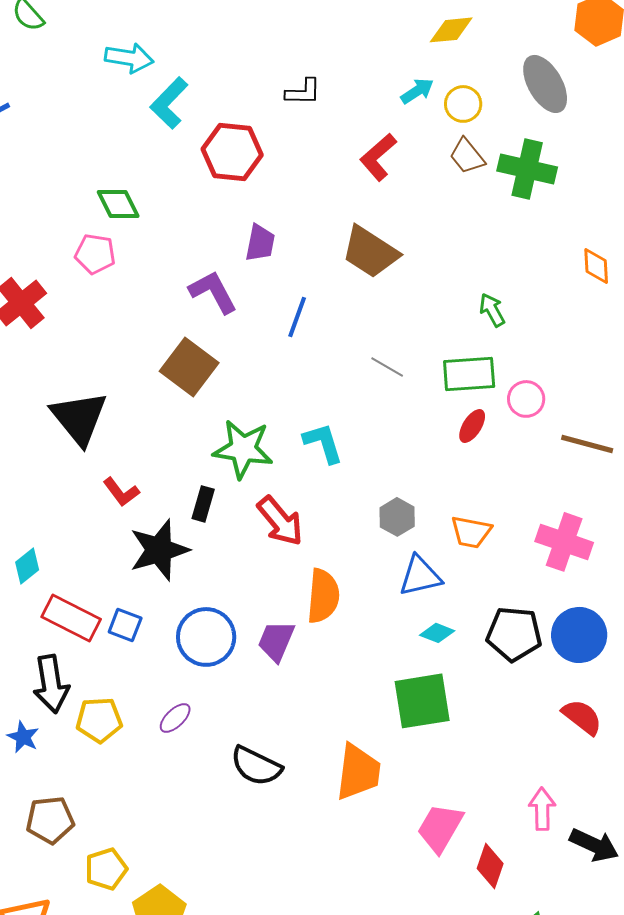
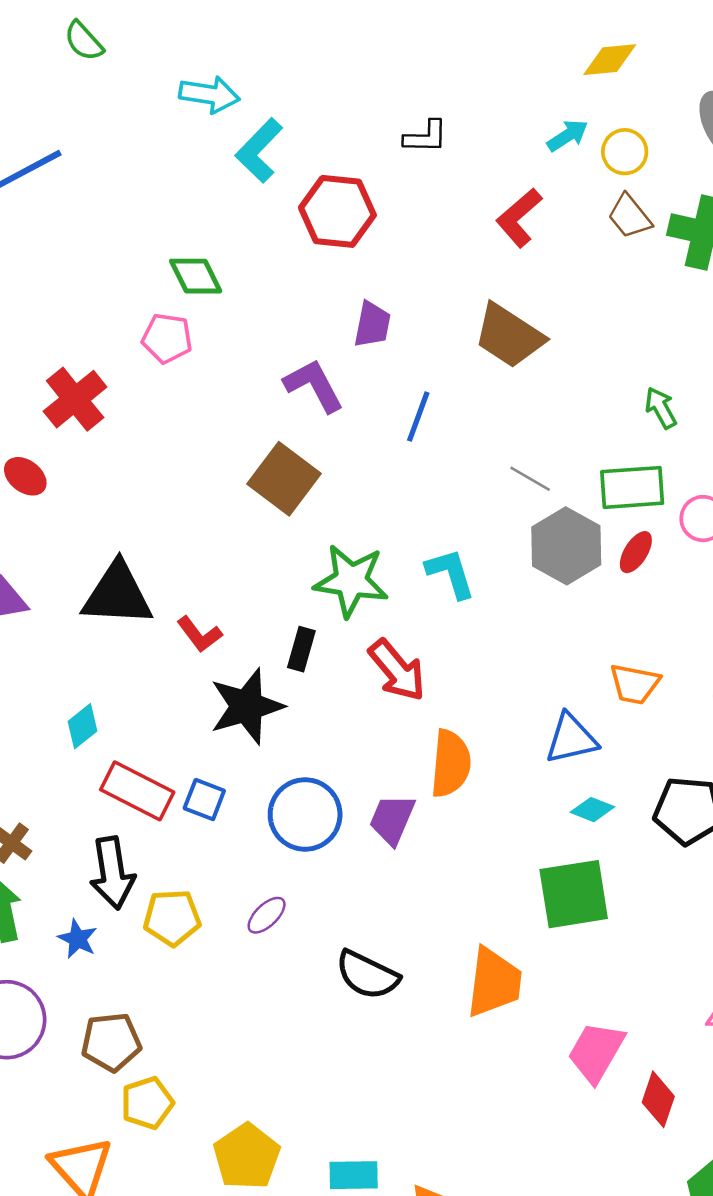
black triangle: (79, 418) -> (117, 594), moved, turned -48
gray hexagon: (397, 517) -> (566, 546), moved, size x1.6
yellow pentagon: (106, 869) -> (147, 1103), moved

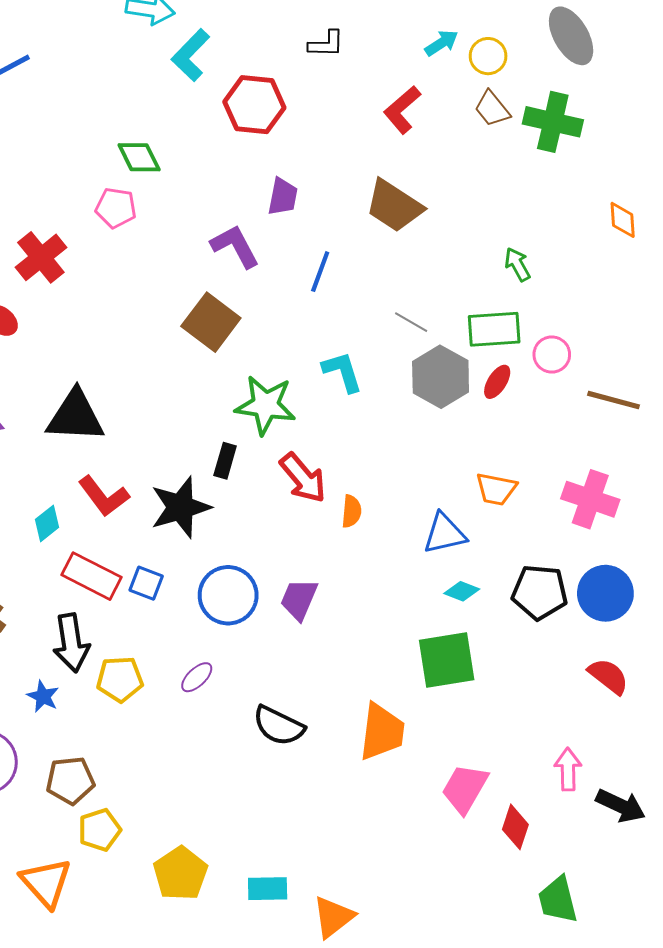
cyan L-shape: (451, 573) -> (342, 372), moved
red L-shape: (199, 634) -> (104, 496), moved, size x1.4
orange semicircle: (451, 764) -> (351, 511), moved, size x0.6

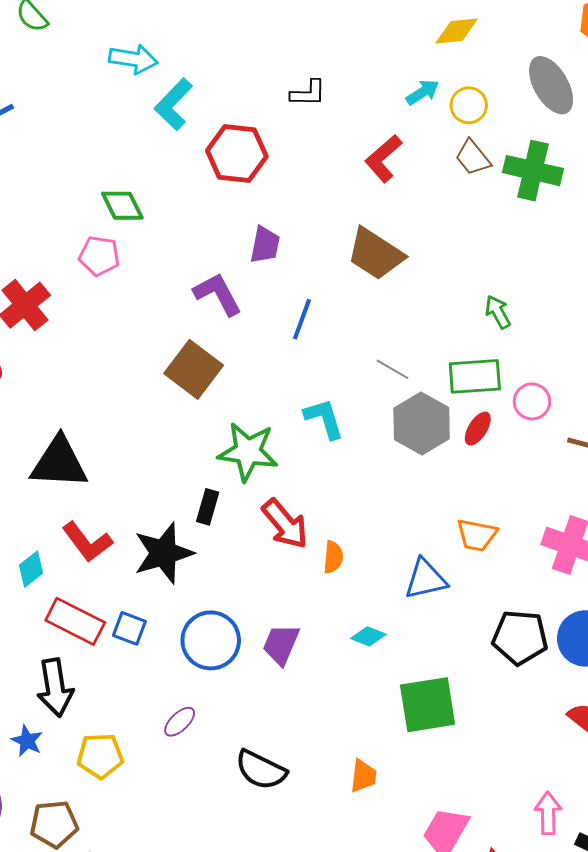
cyan diamond: (462, 591) -> (368, 636), moved
yellow pentagon: (120, 679) -> (100, 756), moved
orange trapezoid: (382, 732) -> (363, 776), size x0.6

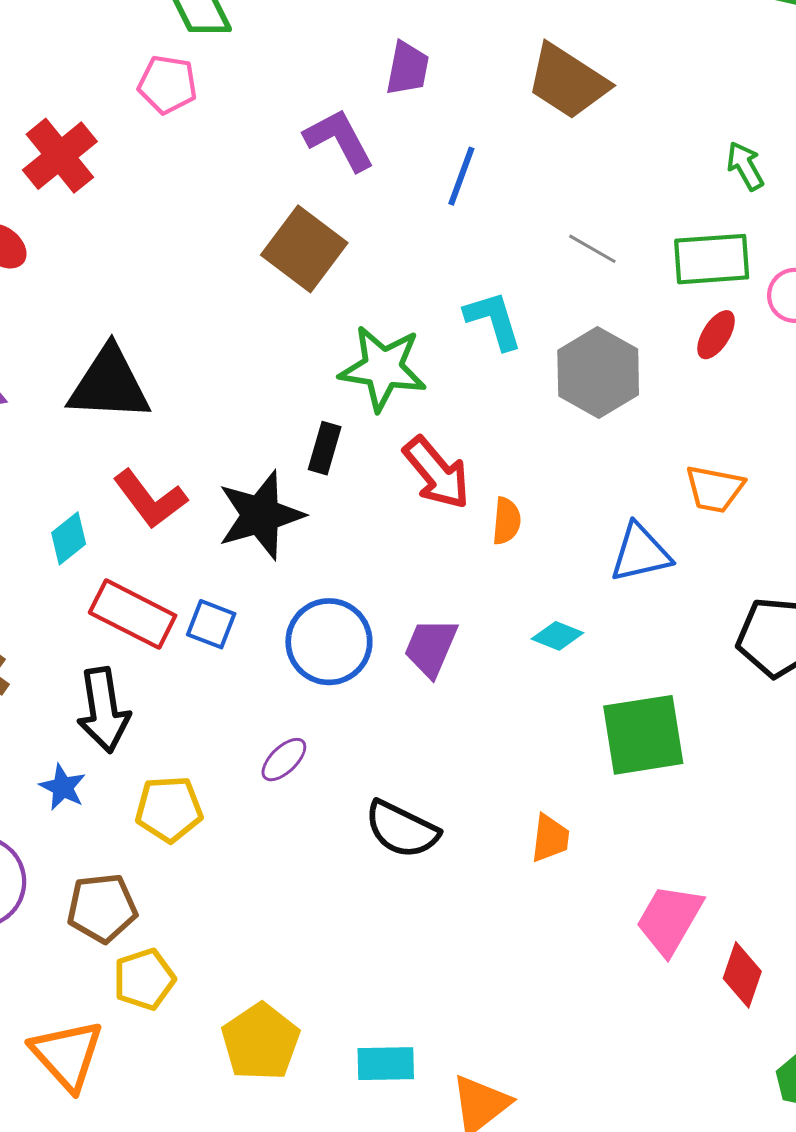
gray hexagon: (422, 424) -> (598, 373), moved

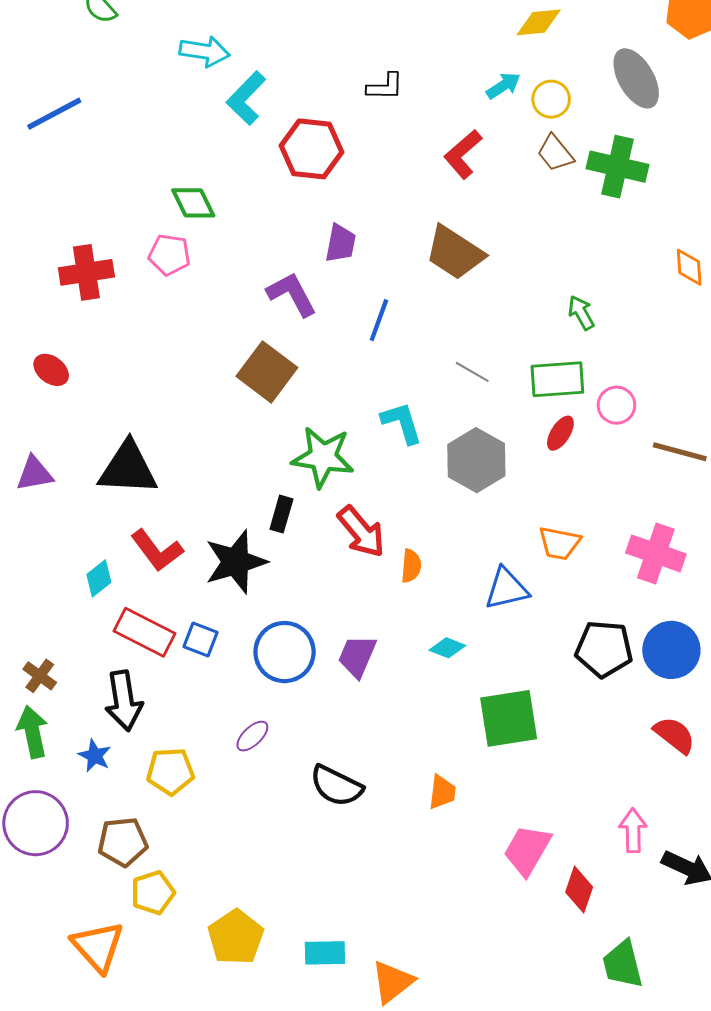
red cross: (60, 156) -> (86, 272), moved, turned 30

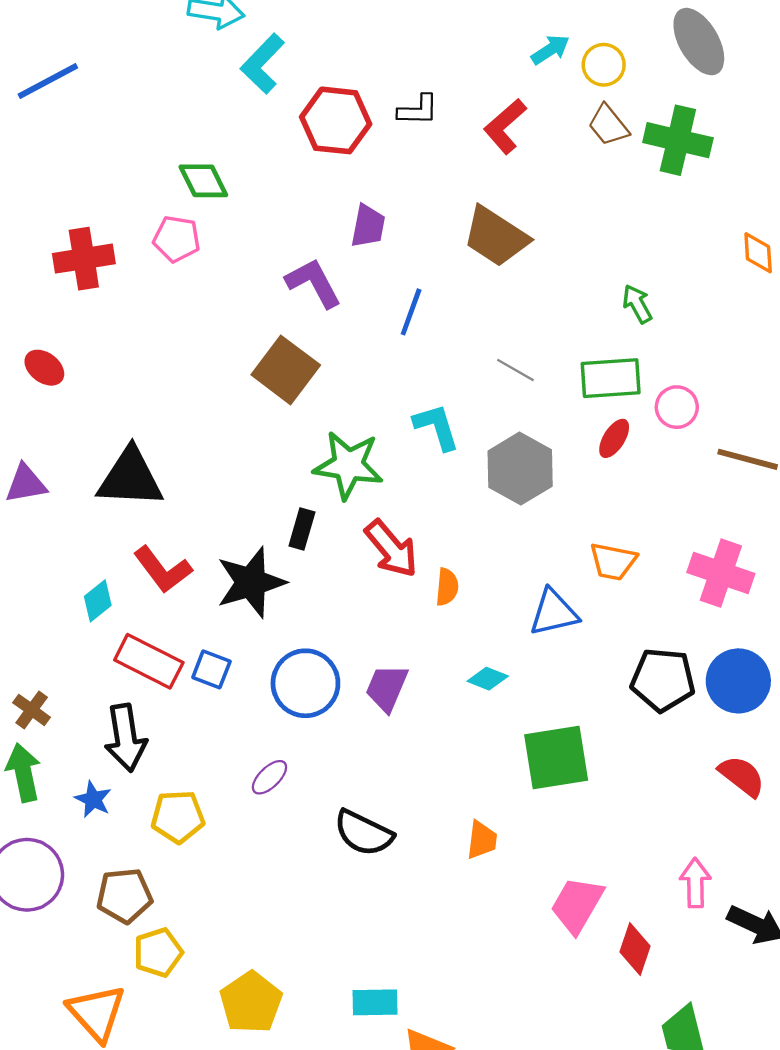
black L-shape: (385, 87) -> (418, 110), moved
cyan rectangle: (325, 953) -> (375, 1002), moved

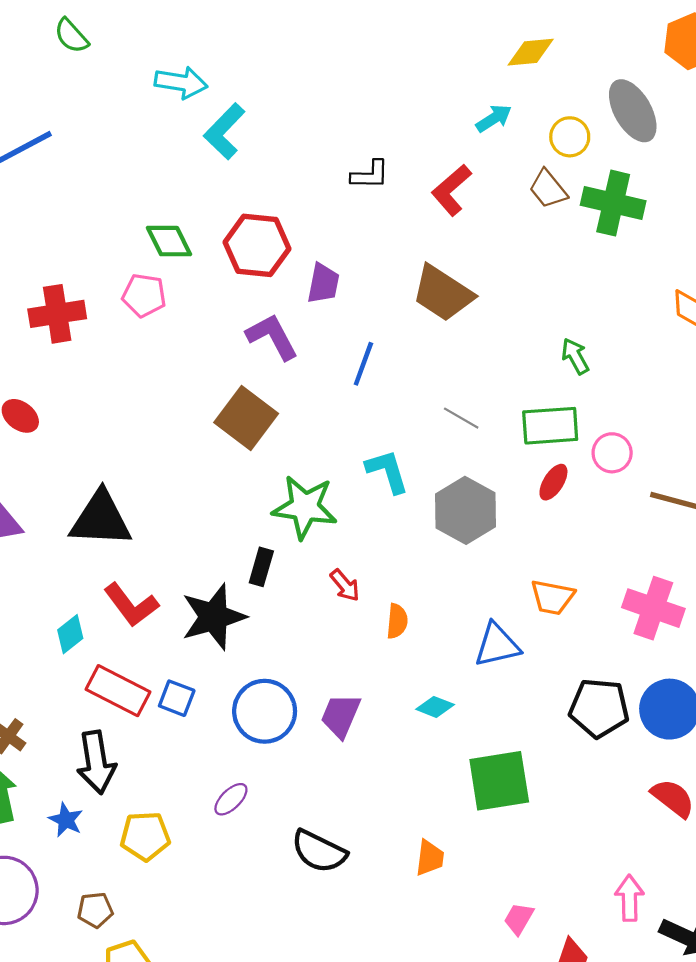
yellow circle: (604, 65) -> (570, 137), moved
red hexagon: (336, 120) -> (257, 245), moved
red arrow: (391, 549) -> (345, 585), size x0.6
brown pentagon: (124, 896) -> (95, 910), size x0.7
pink trapezoid: (577, 905) -> (519, 919), size x0.6

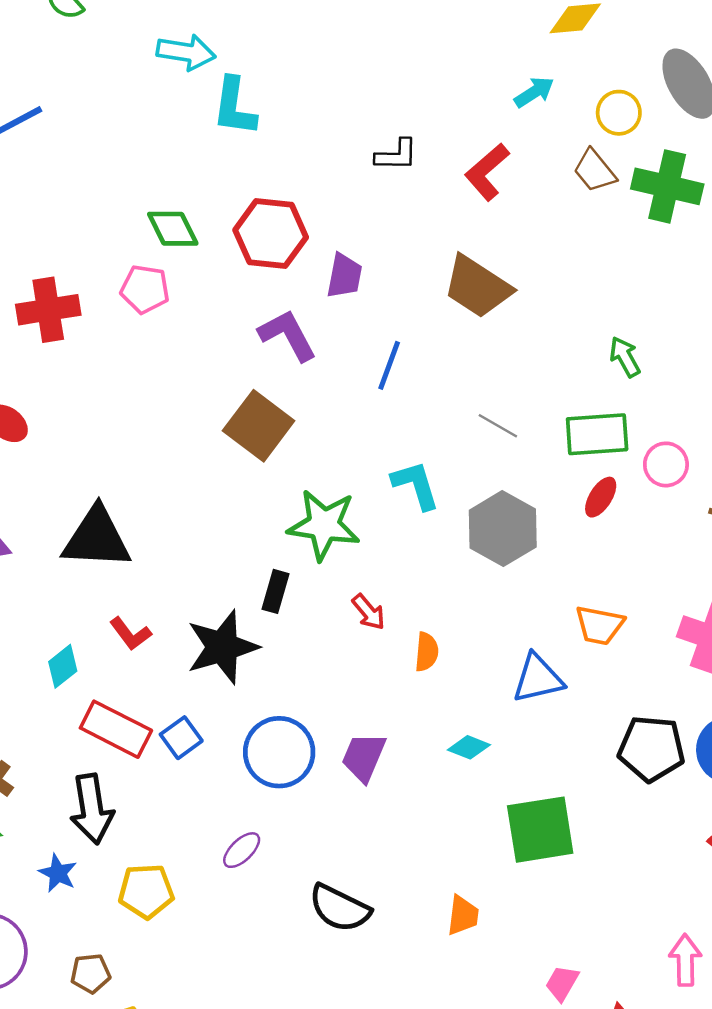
cyan L-shape: (224, 131) -> (234, 107), turned -36
red L-shape: (131, 605) -> (130, 634), size x0.7
blue square: (177, 698) -> (181, 738), turned 33

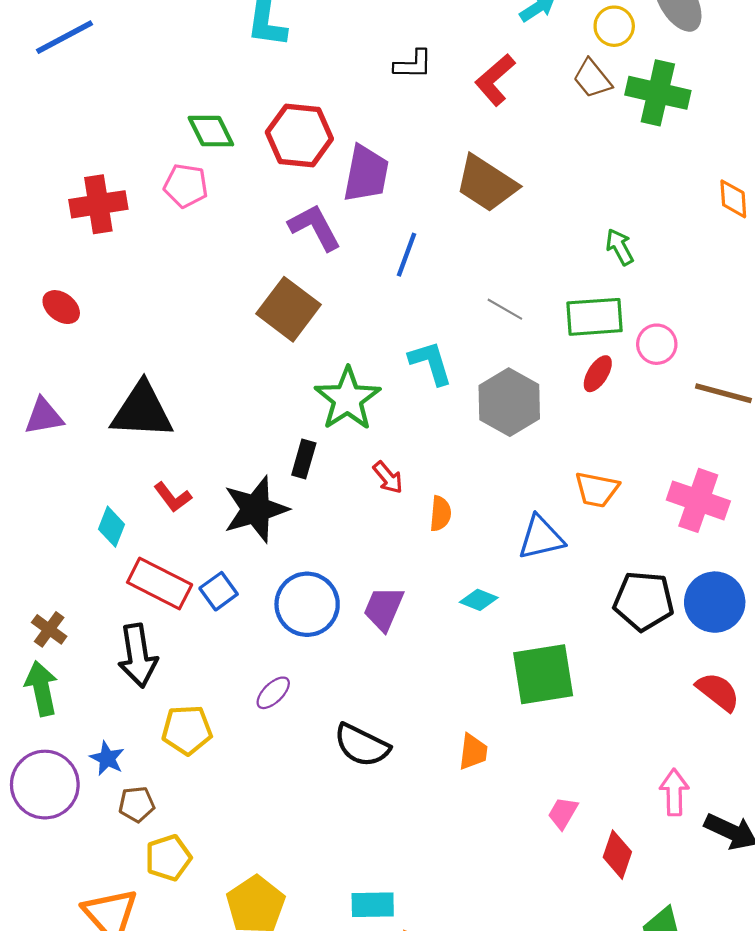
purple trapezoid: (344, 276) -> (366, 174), size x1.4
green star: (324, 525) -> (348, 399), turned 30
cyan diamond: (63, 666) -> (111, 527), turned -30
blue star: (58, 873) -> (107, 758), moved

